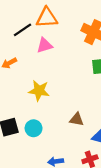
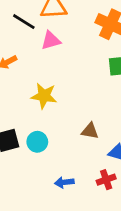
black line: (22, 30) -> (24, 22), turned 66

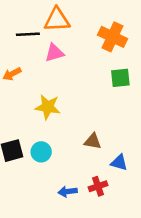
black line: (24, 22) -> (28, 34), turned -35
red cross: (106, 180) -> (98, 186), moved

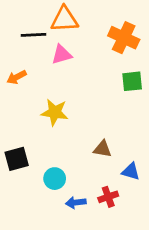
cyan circle: (41, 152) -> (55, 179), moved

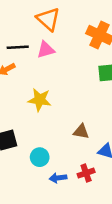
orange triangle: (64, 19) -> (48, 19), turned 45
black line: (34, 35) -> (18, 47), moved

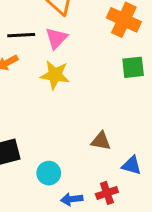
pink triangle: (46, 50) -> (56, 38), turned -30
yellow star: (40, 100) -> (55, 75), moved

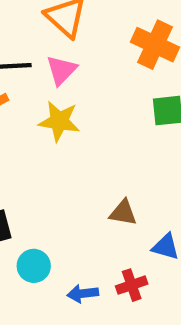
cyan circle: (49, 173) -> (34, 266), moved

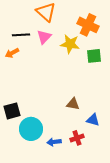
yellow star: (59, 121) -> (70, 44), moved
cyan circle: (34, 266) -> (31, 129), size x1.5

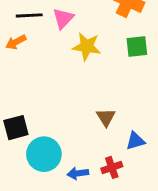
yellow star: (70, 44) -> (87, 46), moved
brown triangle: (73, 104) -> (106, 117), turned 48
blue triangle: (93, 120) -> (135, 141), turned -32

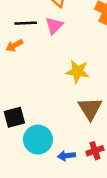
yellow star: (87, 46) -> (78, 71), moved
brown triangle: (106, 117) -> (90, 109), size x1.5

